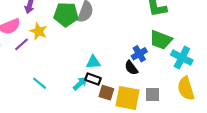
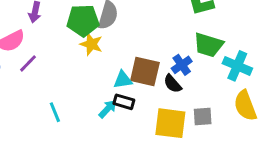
yellow star: (39, 31) -> (91, 44), moved
cyan line: (40, 83) -> (55, 112), turned 32
brown square: (106, 93) -> (145, 71), moved, size x1.5

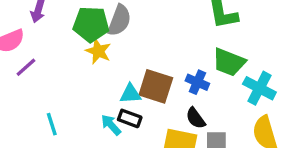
blue cross: (182, 65) -> (197, 82), turned -36
black semicircle: (173, 84) -> (196, 118), moved
cyan arrow: (108, 109) -> (111, 125), turned -90

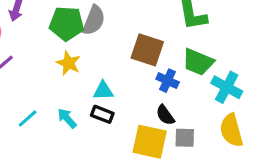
yellow star: (98, 51) -> (68, 63), moved
brown square: (156, 86) -> (147, 50), moved
cyan line: (52, 124) -> (28, 119), turned 65
cyan arrow: (111, 125) -> (67, 118), moved

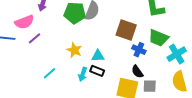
yellow star: (68, 63) -> (74, 50), moved
cyan cross: (227, 87) -> (177, 54), turned 30
cyan arrow: (67, 118) -> (83, 74), moved, turned -120

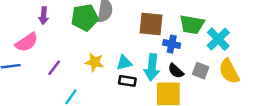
purple line: (34, 38) -> (54, 68), moved
cyan arrow: (83, 74) -> (152, 67), moved, size x1.5
gray square: (150, 86) -> (201, 71), moved, turned 32

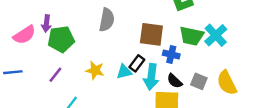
green pentagon: (85, 17) -> (61, 39), moved
cyan cross: (218, 39) -> (216, 35), moved
pink semicircle: (27, 42) -> (24, 35), moved
black rectangle: (127, 81) -> (137, 63), moved, turned -63

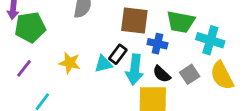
cyan cross: (216, 35) -> (210, 40), moved, turned -30
gray square: (199, 81) -> (190, 74), turned 35

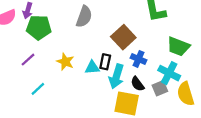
brown square: (134, 21) -> (123, 37), turned 30
green trapezoid: (181, 22) -> (178, 46), moved
cyan cross: (210, 40) -> (169, 73), moved
black rectangle: (118, 54) -> (105, 62), turned -35

